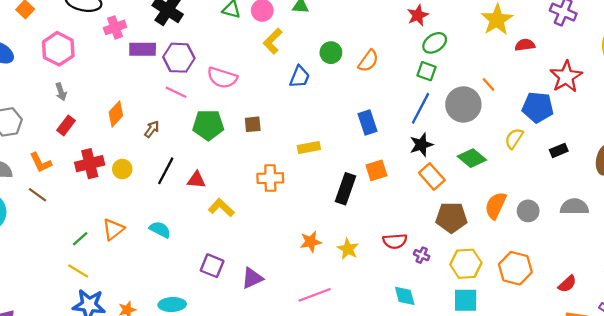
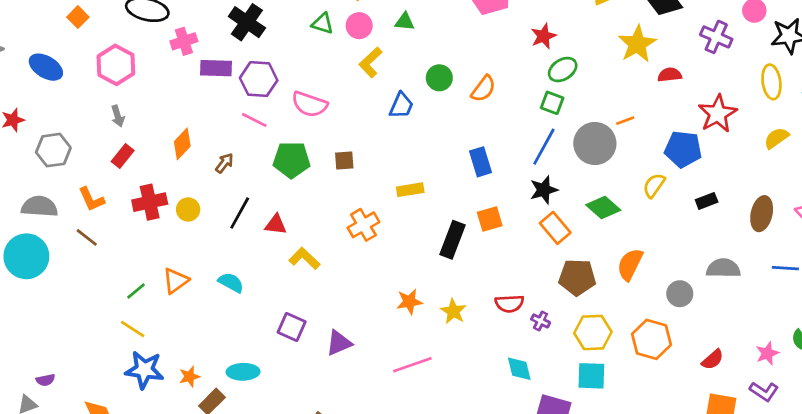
orange line: (488, 85) -> (625, 121), turned -70
orange cross: (270, 178) -> (363, 225), turned -30
gray circle: (528, 211) -> (680, 294), moved

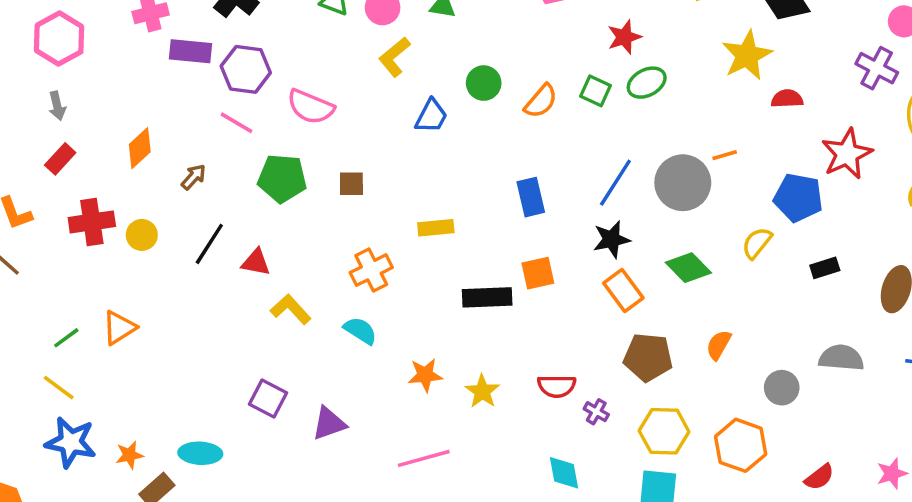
purple cross: (716, 37) -> (877, 68), moved
green square: (552, 103) -> (595, 91), moved
black rectangle: (452, 240) -> (487, 297), turned 63
orange semicircle: (630, 264) -> (719, 345), size x0.7
cyan semicircle: (231, 283) -> (360, 331), moved

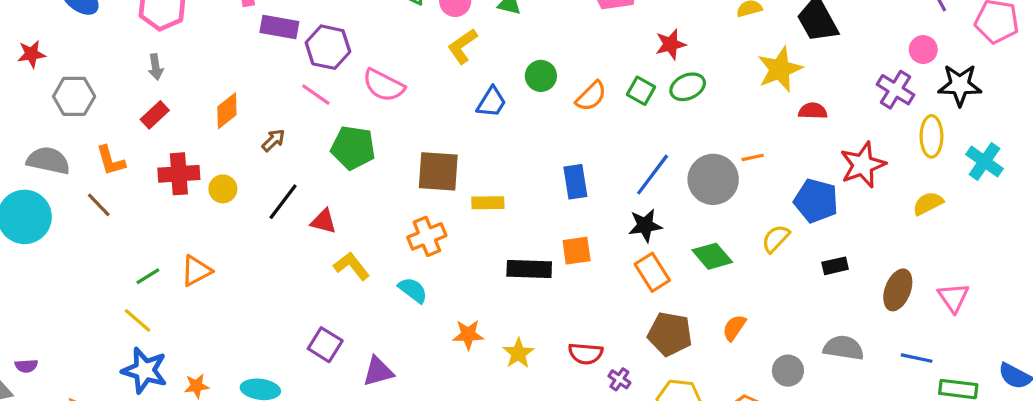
brown square: (351, 184) -> (438, 171), moved, size x1.8

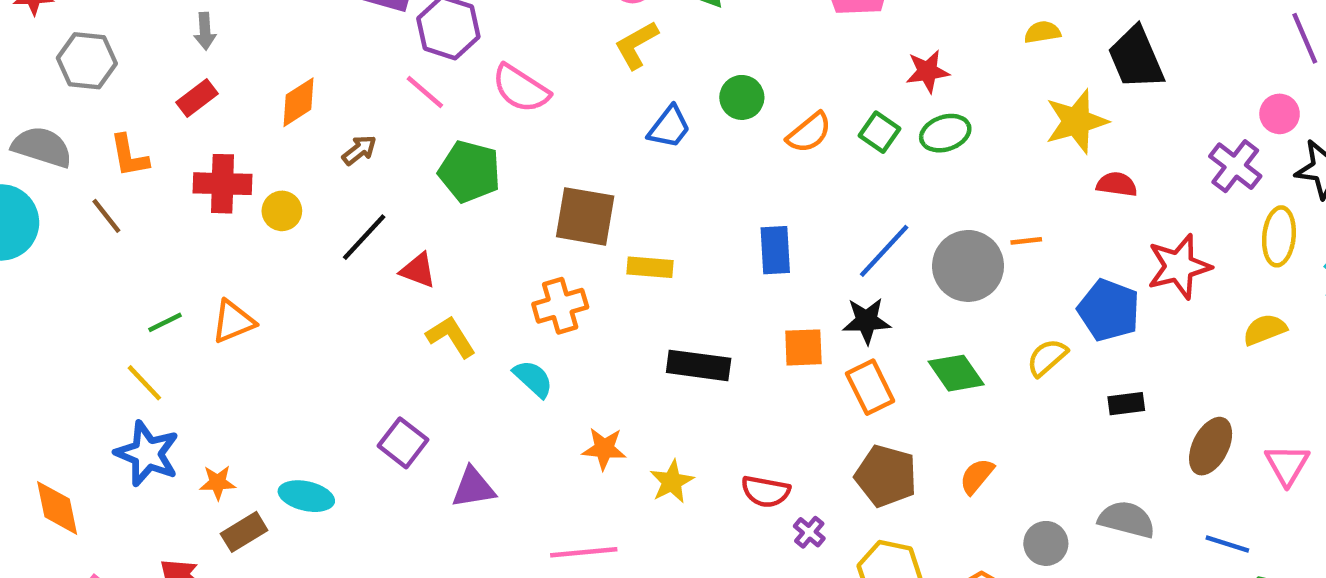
orange square: (577, 251) -> (803, 347), moved

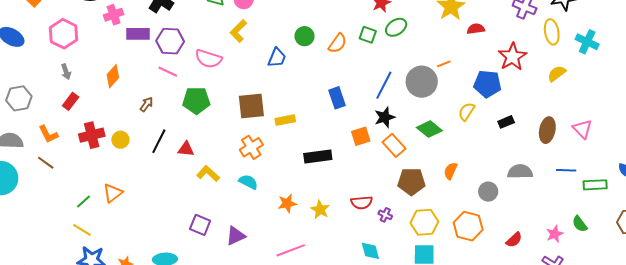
yellow L-shape: (636, 45) -> (238, 31), moved
orange diamond: (299, 102) -> (113, 76), moved

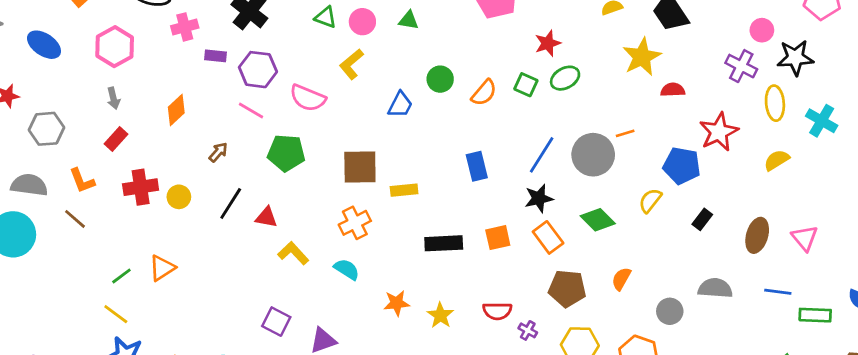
purple rectangle: (138, 34) -> (215, 56), size x0.7
black rectangle: (506, 122) -> (702, 219), turned -35
orange square: (361, 136) -> (498, 238), moved

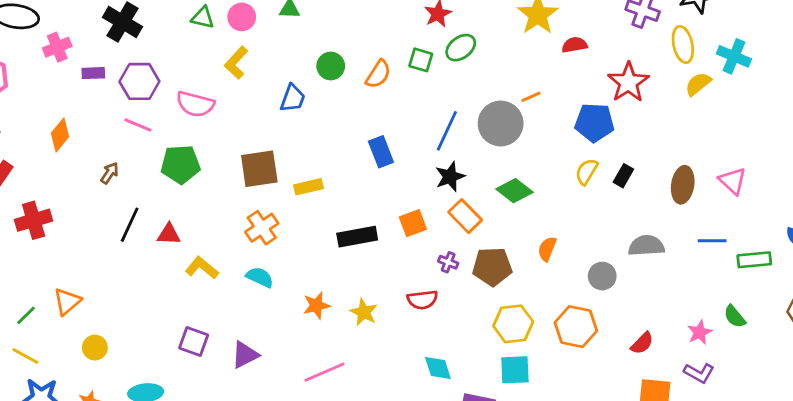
yellow semicircle: (777, 160) -> (698, 84), moved
yellow circle: (179, 197) -> (95, 348), moved
yellow semicircle: (650, 200) -> (587, 172), moved
purple cross: (528, 330) -> (448, 262), moved

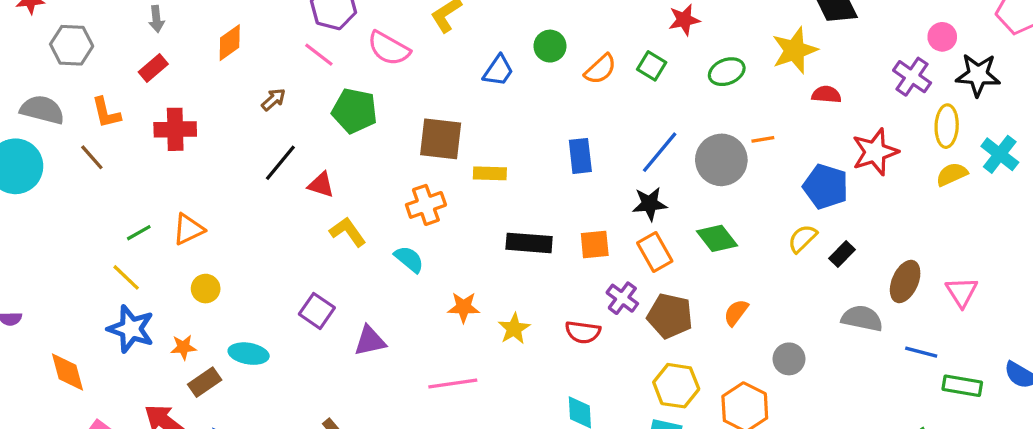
green ellipse: (461, 48) -> (727, 72), moved
gray semicircle: (646, 246) -> (862, 318), moved
purple cross: (448, 262) -> (622, 298), size x1.4

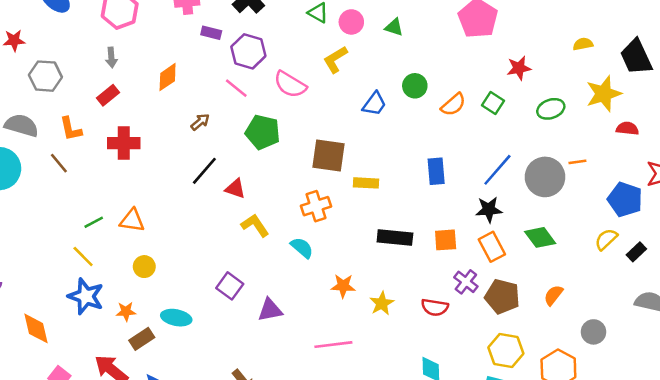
orange triangle: (188, 229) -> (132, 220), turned 32

